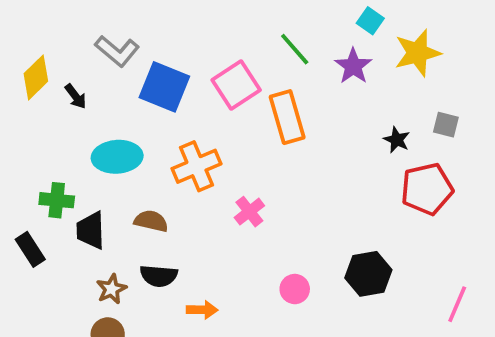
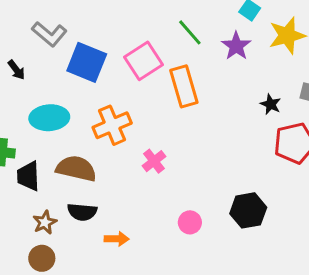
brown semicircle: (151, 221) -> (76, 169), size x1.5

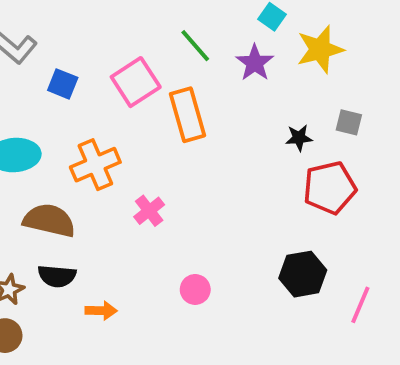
blue square: (87, 62) -> (63, 84), size x0.6
black star: (271, 104) -> (299, 138), turned -30
black hexagon: (248, 210) -> (303, 274), moved

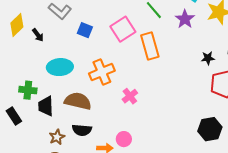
pink circle: (195, 289) -> (124, 139), moved

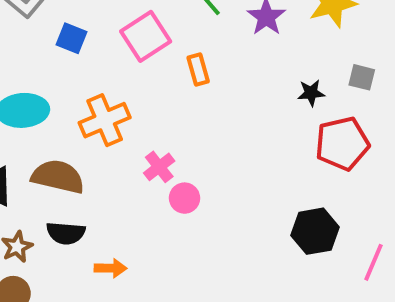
orange rectangle: (150, 46) -> (198, 70), size x0.6
pink circle: (124, 139) -> (185, 198), moved

